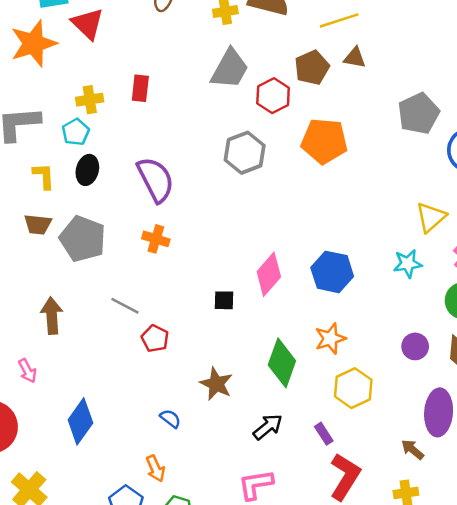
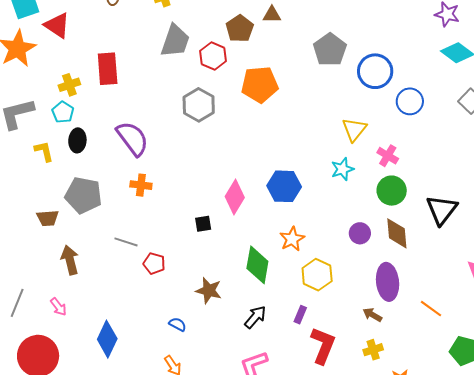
red rectangle: (140, 88) -> (108, 69), size x1.5
brown trapezoid: (38, 224) -> (48, 218), moved
purple rectangle: (324, 434) -> (300, 315), turned 66

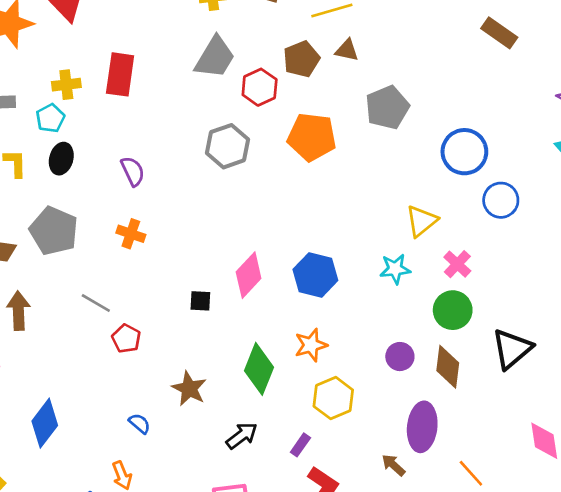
gray pentagon: (330, 50) -> (387, 107), moved
purple semicircle: (132, 138) -> (133, 171), size x0.6

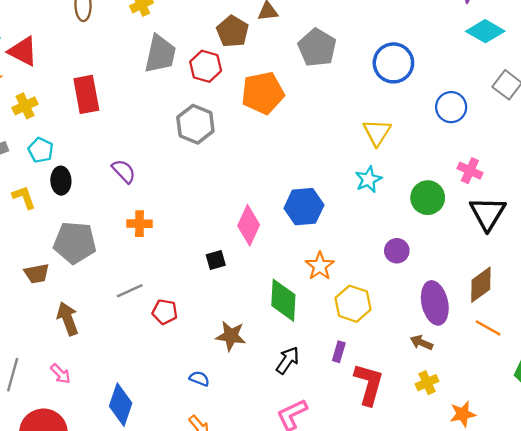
yellow cross: (66, 85) -> (25, 106), moved
blue circle: (501, 200) -> (451, 107), moved
pink cross: (457, 264) -> (470, 171), moved
gray line: (96, 303) -> (130, 291), turned -36
brown diamond: (448, 367) -> (481, 285), moved, turned 66

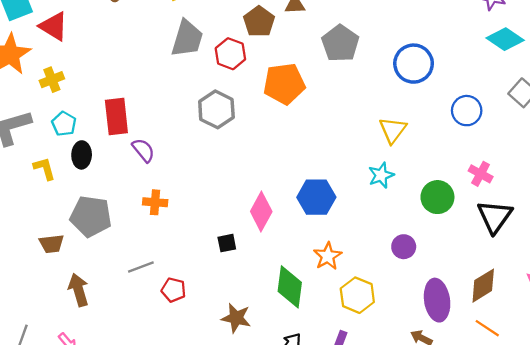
red rectangle: (86, 94) -> (116, 117), moved

